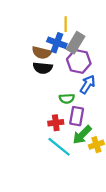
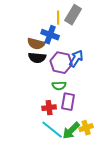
gray rectangle: (76, 43) -> (73, 15), moved
purple hexagon: (79, 61) -> (61, 63), moved
blue arrow: (88, 84) -> (76, 59), moved
green arrow: (82, 135) -> (71, 131), moved

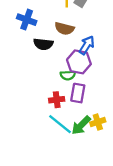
blue cross: (50, 35) -> (27, 20), moved
brown semicircle: (36, 44) -> (64, 28), moved
purple hexagon: (61, 63) -> (79, 62), moved

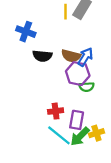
brown semicircle: (64, 28) -> (71, 56), moved
green semicircle: (68, 75) -> (87, 87), moved
purple rectangle: (78, 93) -> (77, 120), moved

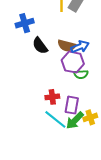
blue cross: (26, 32) -> (25, 23), turned -36
black semicircle: (42, 56) -> (40, 46), turned 48
blue arrow: (85, 57) -> (80, 47), turned 36

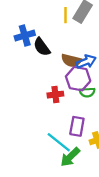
black semicircle: (40, 46) -> (42, 47), moved
red cross: (52, 97) -> (55, 95), moved
green arrow: (75, 120) -> (70, 157), moved

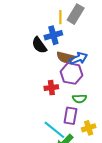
blue cross: (25, 36) -> (53, 35), moved
green semicircle: (87, 92) -> (80, 99), moved

